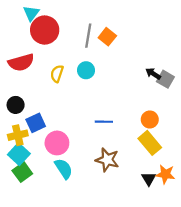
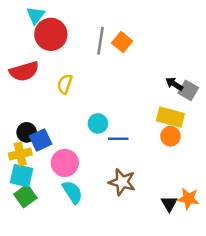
cyan circle: (86, 70) -> (98, 123), moved
black circle: (16, 105) -> (27, 132), moved
yellow rectangle: (150, 143) -> (170, 117), moved, turned -35
cyan square: (19, 154) -> (22, 176), turned -30

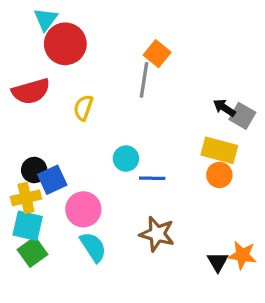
gray line: (100, 41) -> (144, 80), moved

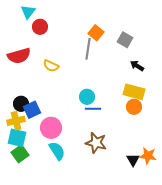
red circle: (65, 44) -> (40, 27), size x0.6
yellow semicircle: (83, 108) -> (51, 66), turned -84
gray square: (242, 116) -> (125, 40), moved
cyan circle: (126, 159) -> (87, 97), moved

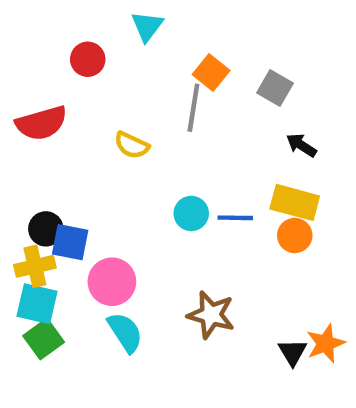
cyan triangle: (28, 12) -> (147, 26), moved
yellow semicircle: (51, 66) -> (132, 145), moved
blue line: (93, 109) -> (235, 218), moved
blue square: (32, 110) -> (70, 242), turned 36
orange star: (148, 156) -> (326, 343), turned -30

